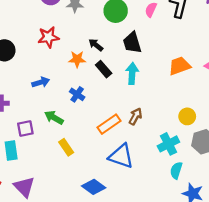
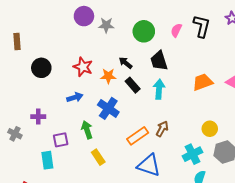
red star: (48, 37) -> (83, 67), moved, turned 30
blue cross: (77, 94) -> (108, 108), size x1.5
green arrow: (54, 118) -> (87, 130), turned 42

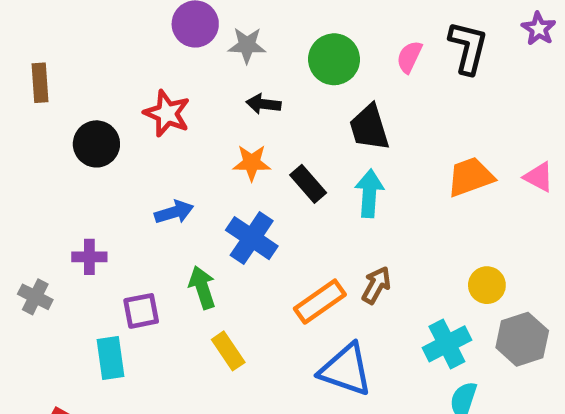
black arrow: (126, 63) -> (263, 104), moved, turned -32
red star: (83, 67) -> (167, 113), moved

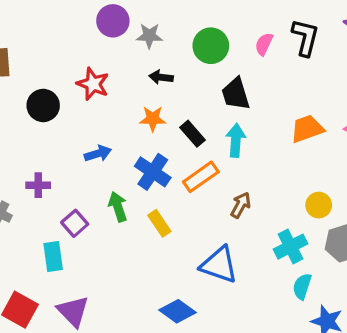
orange rectangle: (320, 302) -> (201, 177), moved
purple square: (141, 311) -> (75, 223), turned -30
yellow rectangle: (228, 351) -> (159, 223), moved

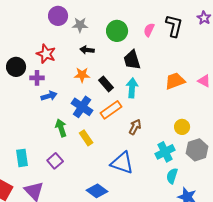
purple cross: (38, 185) -> (37, 78), moved
purple square: (75, 223) -> (55, 161), moved

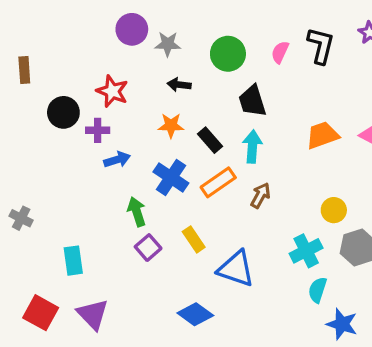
brown arrow: (135, 127) -> (260, 195), moved
yellow rectangle: (86, 138) -> (194, 239), moved
purple square: (55, 161) -> (148, 248), moved

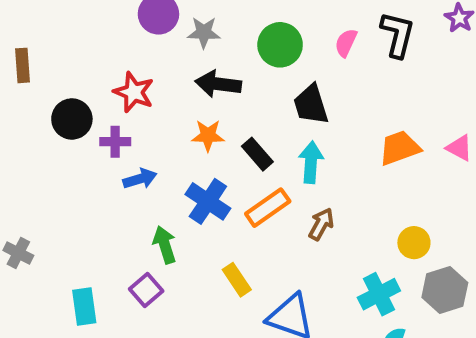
black arrow: (179, 85) -> (218, 84), size x1.5
purple square: (148, 248) -> (146, 290), moved

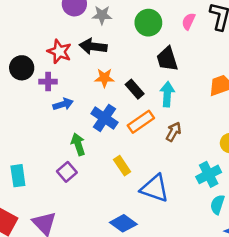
black arrow: (218, 84) -> (93, 46), moved
cyan rectangle: (84, 306) -> (18, 176), moved

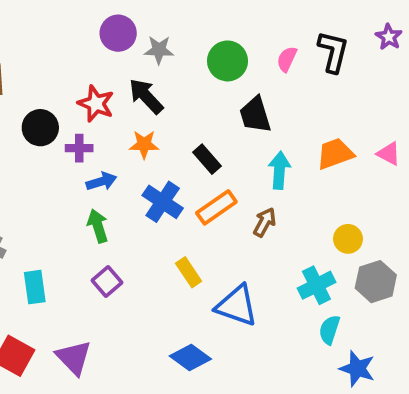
black arrow: (93, 46) -> (146, 96), turned 40
orange star: (104, 78) -> (144, 144), moved
cyan arrow: (167, 94) -> (279, 170), moved
green arrow: (78, 144) -> (98, 226), moved

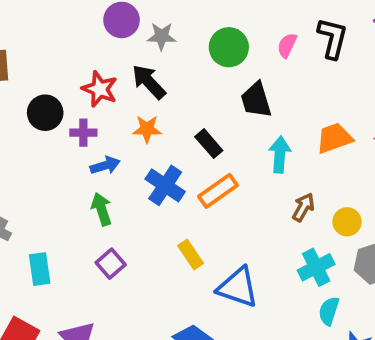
brown arrow: (265, 222) -> (303, 207), moved

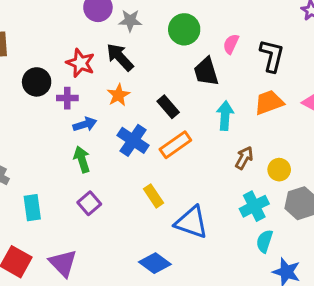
black L-shape: (332, 38) -> (272, 56), moved
pink semicircle: (287, 45) -> (231, 44), moved
orange star: (147, 129) -> (118, 95), turned -30

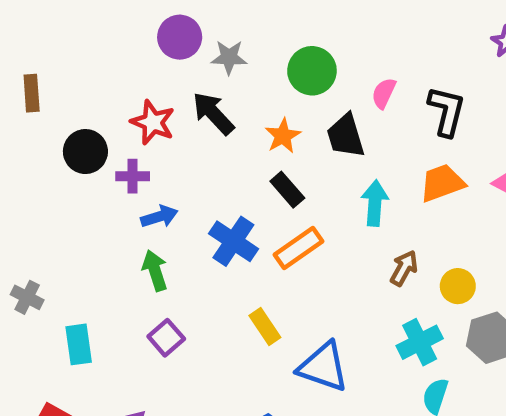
orange star: (118, 95) -> (283, 136), moved

